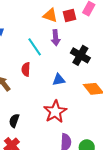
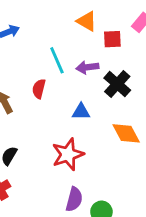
red square: (70, 16) -> (112, 39), moved
purple arrow: (56, 38) -> (87, 67), moved, turned 77

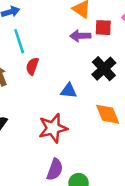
cyan line: (57, 60) -> (19, 41), moved
purple arrow: (87, 67) -> (80, 36), moved

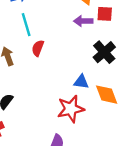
blue triangle: (69, 91) -> (81, 82), moved
red star: (53, 128) -> (71, 109), moved

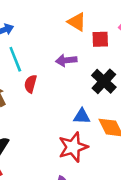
purple arrow: (83, 21) -> (66, 60), moved

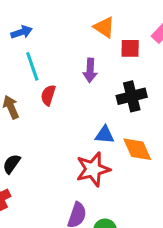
purple arrow: (66, 60) -> (90, 70), turned -84
black cross: (104, 81) -> (132, 96), turned 30

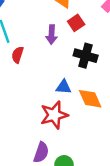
red square: (130, 48) -> (76, 23), moved, turned -35
black cross: (132, 96) -> (86, 56), turned 30

